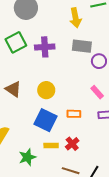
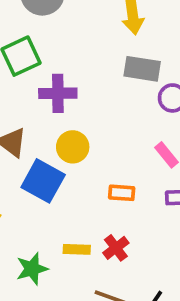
purple cross: (45, 47) -> (58, 93), moved
blue square: (46, 120) -> (43, 181), moved

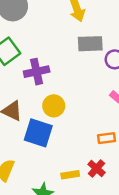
orange rectangle: (122, 193) -> (107, 138), moved

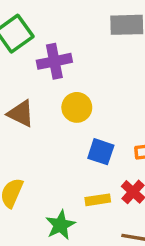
blue square: (38, 133) -> (101, 152), moved, size x0.7

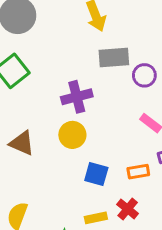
purple cross: (54, 61) -> (77, 97), moved

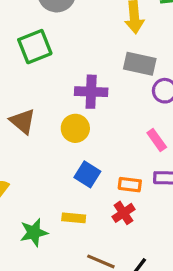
red cross: (128, 209) -> (124, 213), moved

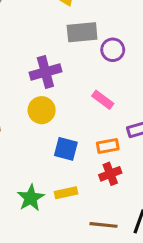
pink rectangle: (157, 140) -> (103, 100), moved
red cross: (124, 213) -> (110, 174), turned 30
green star: (34, 233) -> (31, 198), moved

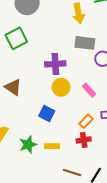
yellow circle: (42, 110) -> (61, 87), moved
orange rectangle: (108, 146) -> (86, 121), turned -48
blue square: (66, 149) -> (47, 113), moved

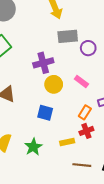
yellow rectangle: (52, 146) -> (67, 142), moved

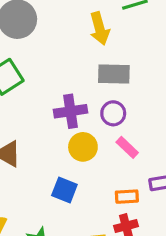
purple circle: (88, 48) -> (113, 113), moved
orange rectangle: (85, 112) -> (127, 197), turned 48

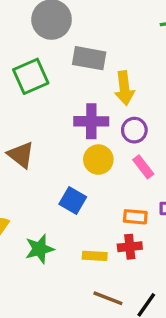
yellow arrow: (100, 29) -> (124, 88), moved
gray rectangle: (114, 74) -> (89, 58), moved

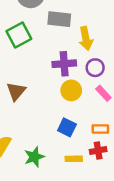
brown triangle: (21, 155) -> (16, 91), turned 36
blue square: (73, 200) -> (67, 127), moved

